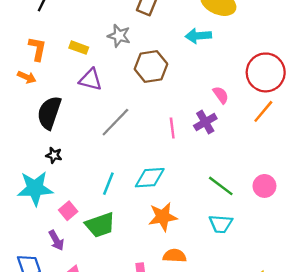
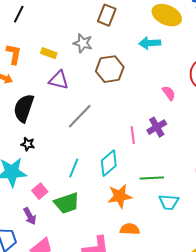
purple cross: (205, 122) -> (157, 127), moved
pink line: (172, 128) -> (133, 135), moved
cyan diamond: (150, 178) -> (109, 163), turned -36
green line: (221, 186) -> (152, 178), moved, turned -40

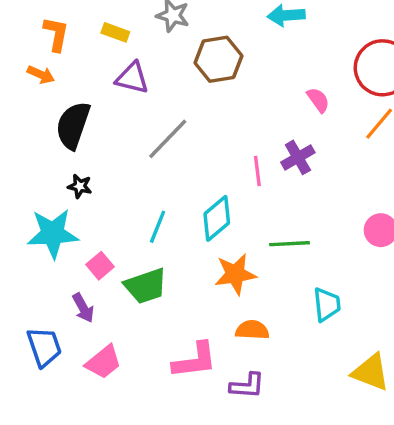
cyan trapezoid: (169, 202) -> (327, 305), moved, turned -100

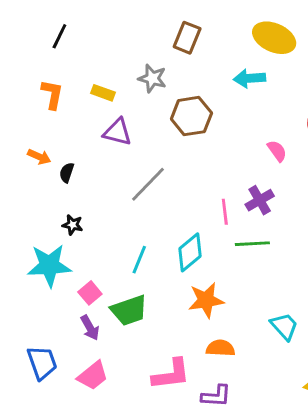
orange arrow: (41, 75) -> (39, 157), moved
black semicircle: (73, 125) -> (67, 173), size x0.5
green line: (289, 244) -> (252, 244), moved
cyan trapezoid: (327, 305) -> (284, 326), turned -36
purple arrow: (83, 308) -> (90, 328), moved

